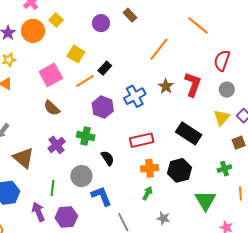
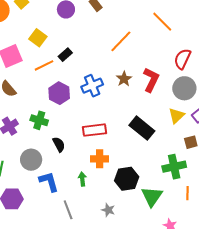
gray circle: (227, 90) -> (184, 88), size x1.5
green cross: (224, 169) -> (174, 167), size x1.6
black hexagon: (179, 170) -> (127, 179), moved
green arrow: (147, 193) -> (82, 179), moved, turned -40

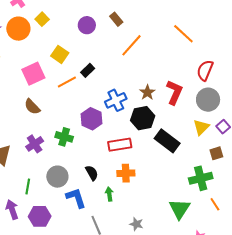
orange line: (121, 41) -> (132, 45), moved
purple hexagon: (59, 93) -> (91, 119), moved
black semicircle: (59, 144) -> (92, 173), moved
black hexagon: (127, 179) -> (143, 118), moved
orange line: (187, 193) -> (215, 204), turned -32

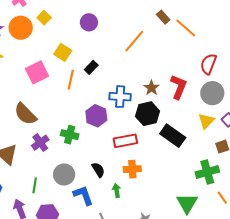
brown rectangle: (116, 19) -> (163, 17), moved
orange line: (67, 82) -> (71, 80), turned -48
blue cross: (116, 100) -> (120, 97), turned 30
brown semicircle: (32, 107) -> (25, 114), moved, size x1.4

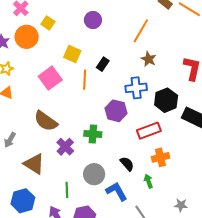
brown star: (151, 88) -> (149, 59), moved

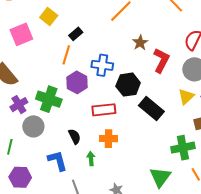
brown star: (149, 59) -> (140, 43), moved
orange line: (85, 80) -> (66, 55), moved
green cross: (93, 134) -> (49, 99), size x1.4
gray circle: (94, 174) -> (33, 126), moved

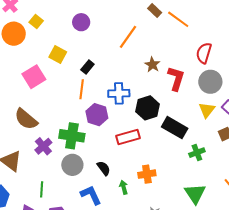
gray circle: (33, 126) -> (72, 165), moved
orange cross: (108, 139) -> (147, 174), moved
green cross: (183, 148) -> (197, 153), moved, size x0.7

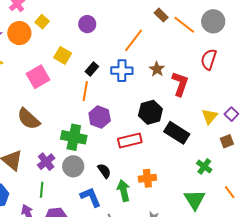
gray circle: (210, 82) -> (213, 21), moved
blue cross: (119, 93) -> (122, 71), moved
purple cross: (43, 146) -> (46, 162), moved
green cross: (197, 153) -> (204, 166), moved, turned -35
green arrow: (124, 187) -> (124, 191), size x1.5

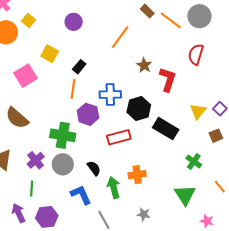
blue cross: (122, 71) -> (110, 95), moved

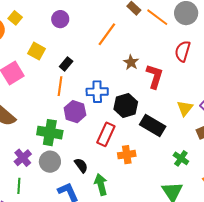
red rectangle: (119, 137) -> (106, 134), turned -50
orange cross: (137, 175) -> (127, 155), moved

